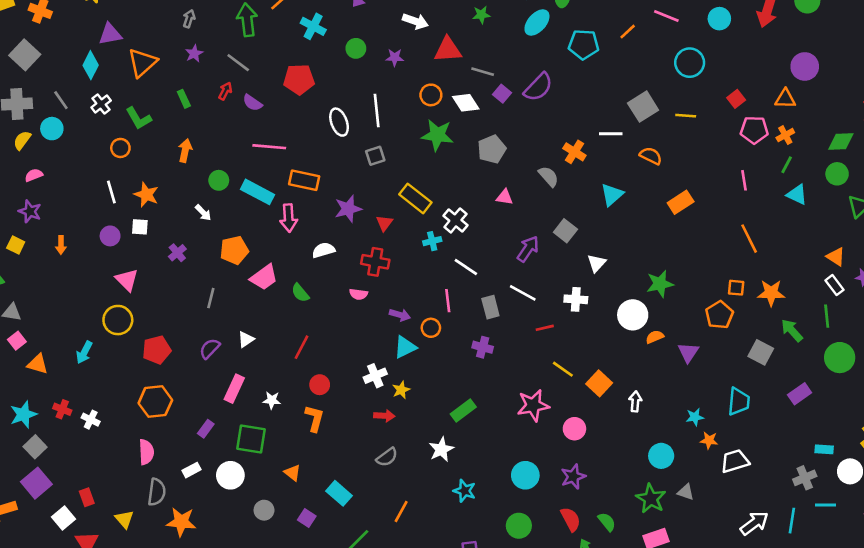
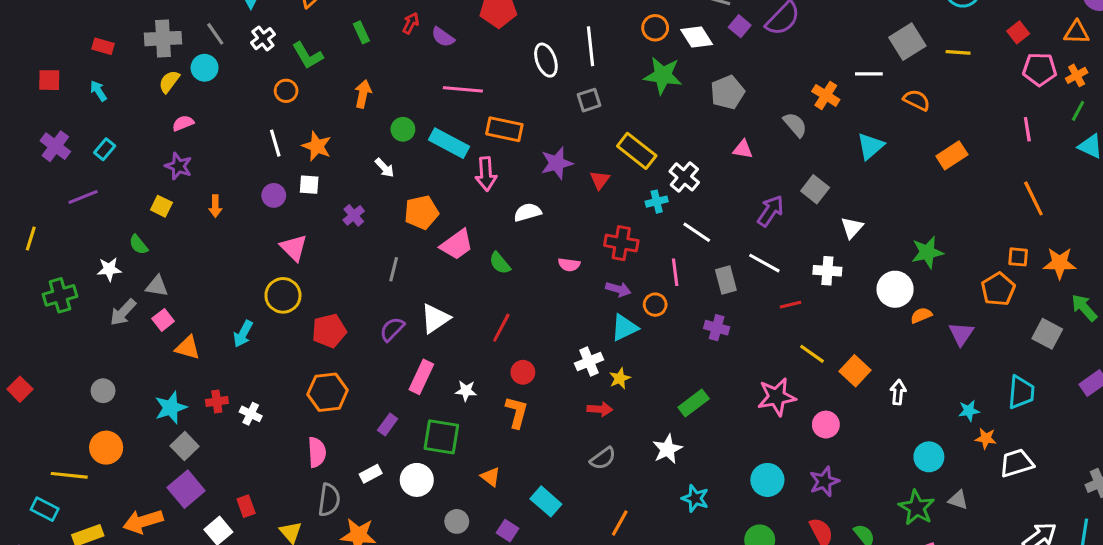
red cross: (375, 262) -> (621, 243), moved
white triangle: (246, 339) -> (435, 318), size x1.5
red cross: (62, 409) -> (217, 401), turned -30

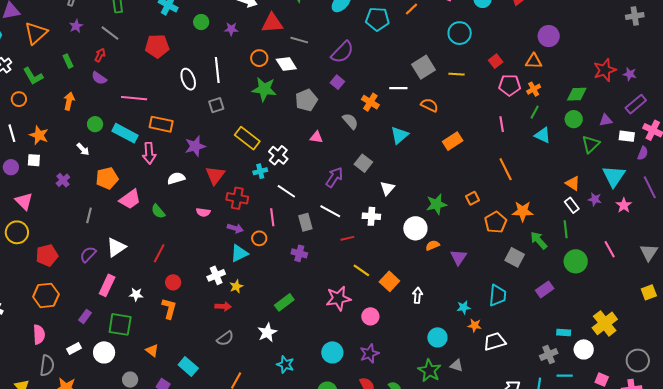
purple square: (740, 26) -> (337, 82), moved
purple semicircle: (443, 37) -> (99, 78), moved
red triangle: (600, 180) -> (215, 175), moved, size x1.5
orange square: (1018, 257) -> (473, 198), moved, turned -32
orange pentagon: (998, 289) -> (496, 222), moved

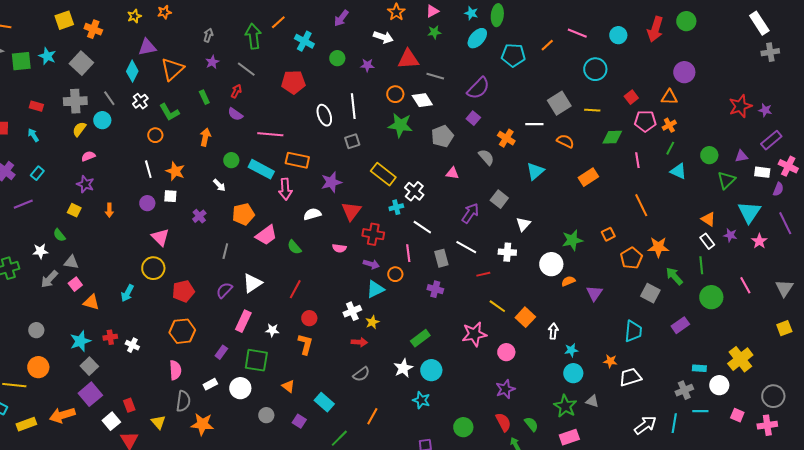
green diamond: (577, 94) -> (612, 137), moved
cyan star: (464, 307) -> (571, 350), moved
cyan circle: (332, 352) -> (431, 370), moved

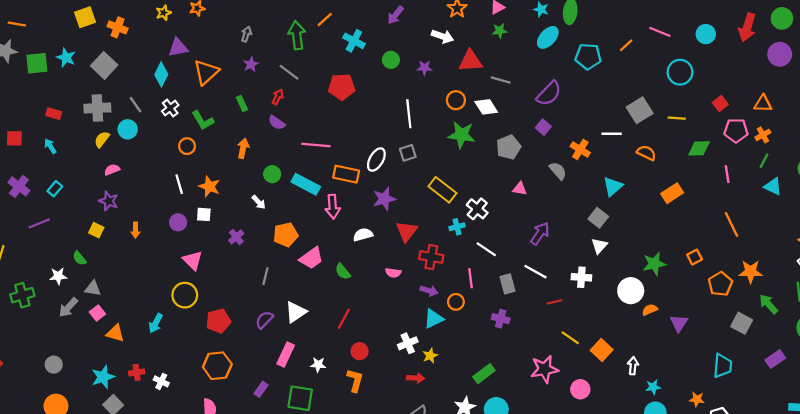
purple circle: (684, 72) -> (780, 54), moved
white ellipse: (324, 115) -> (376, 160), moved, turned 50
gray square: (499, 199) -> (598, 218), moved

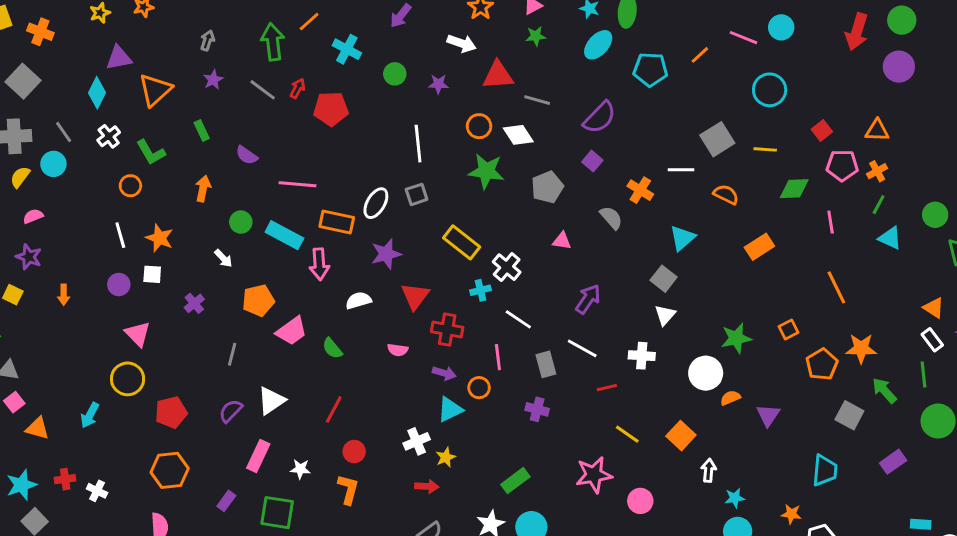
cyan circle: (706, 34) -> (781, 27), moved
red arrow: (278, 97) -> (297, 88), moved
orange square: (602, 350) -> (681, 436), moved

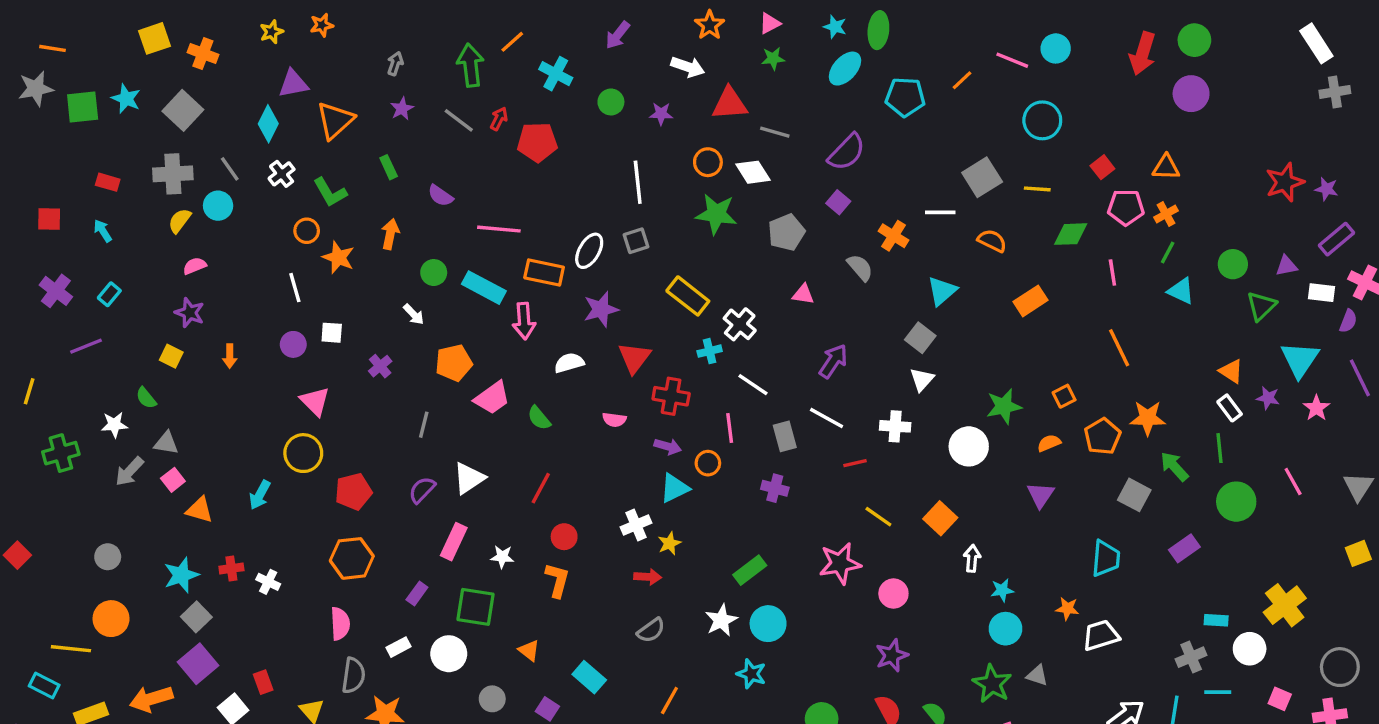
orange star: (159, 238) -> (338, 257), moved
orange semicircle: (730, 398) -> (1049, 443), moved

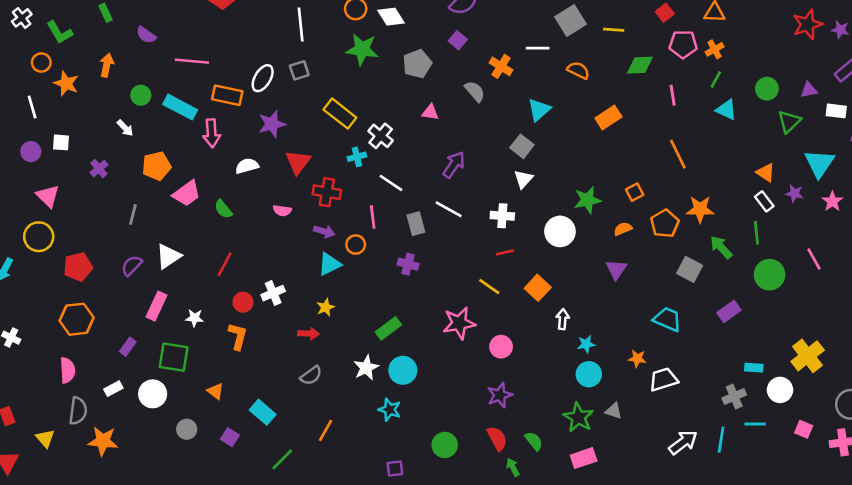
red line: (855, 463) -> (505, 252), moved
white cross: (636, 525) -> (273, 293), moved
cyan trapezoid: (1106, 558) -> (667, 319), turned -72

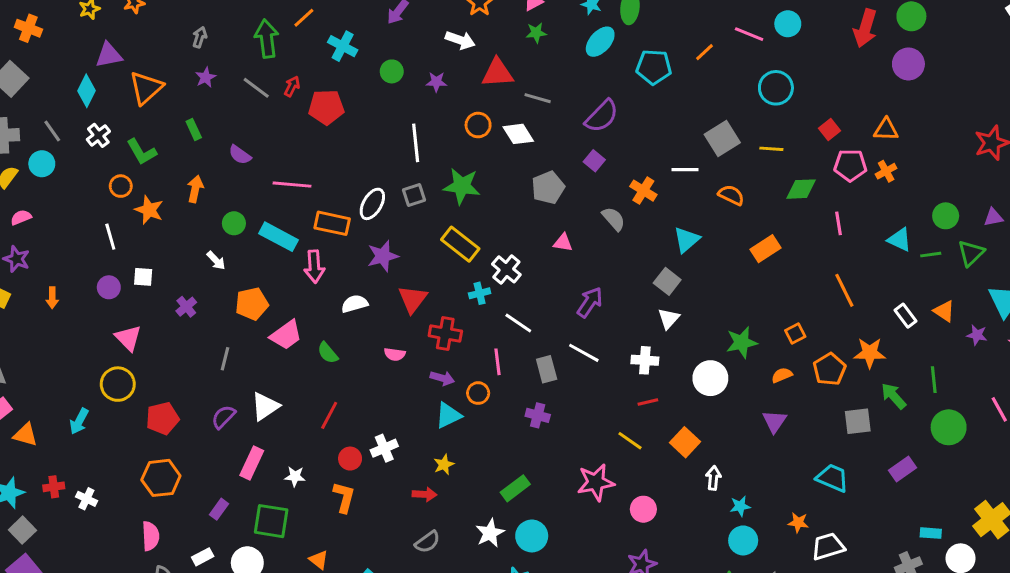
green star: (362, 49) -> (462, 186), moved
green line: (716, 80) -> (931, 255), moved, turned 54
white rectangle: (764, 201) -> (905, 316), moved
gray square: (690, 269) -> (858, 421), turned -35

